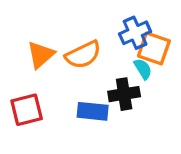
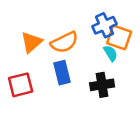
black cross: (124, 94) -> (102, 85), moved
blue rectangle: (93, 111) -> (62, 73), moved, turned 70

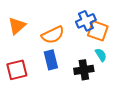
orange triangle: (31, 42) -> (17, 26), moved
cyan semicircle: (111, 53) -> (101, 55), moved

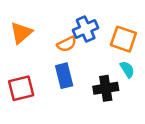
blue cross: (86, 21) -> (86, 29), moved
orange semicircle: (53, 35) -> (67, 44), size x0.7

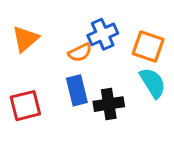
cyan semicircle: (127, 69) -> (153, 83), size x1.5
black cross: (106, 88) -> (109, 104), moved

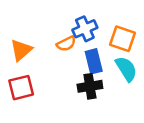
orange triangle: (25, 39) -> (21, 50), moved
blue rectangle: (77, 90) -> (94, 61), moved

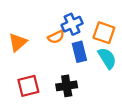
black cross: (90, 86) -> (67, 86), moved
red square: (21, 88) -> (28, 86), moved

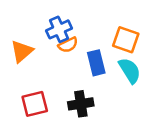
blue cross: (72, 24) -> (59, 29), moved

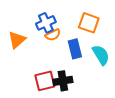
orange square: (126, 40) -> (89, 23), moved
red square: (35, 104) -> (45, 81), moved

